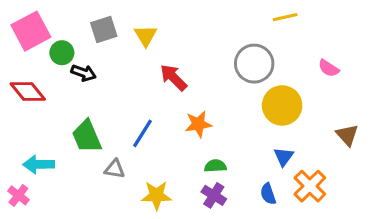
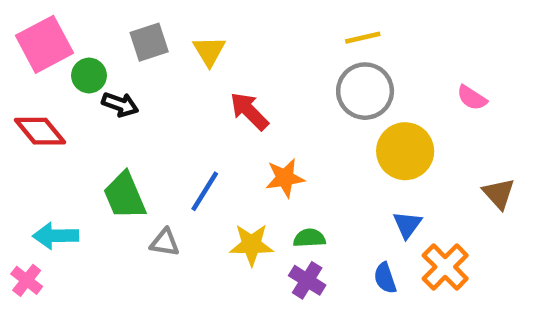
yellow line: (285, 17) -> (363, 38), moved
yellow star: (156, 195) -> (252, 245), moved

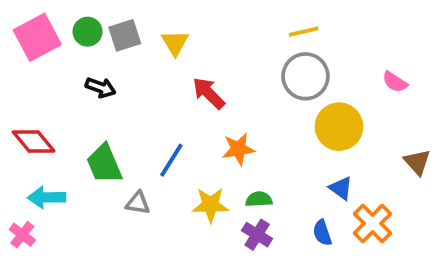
green circle: (89, 76) -> (88, 32), moved
red diamond: (40, 131) -> (34, 142), moved
blue triangle: (407, 225) -> (341, 188), turned -30

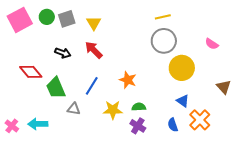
black arrow: (101, 88) -> (63, 53), moved
red arrow: (209, 93) -> (94, 50), moved
red diamond: (34, 142) -> (31, 72), moved
orange star: (238, 149) -> (128, 80), turned 30
cyan arrow: (47, 197) -> (38, 124), moved

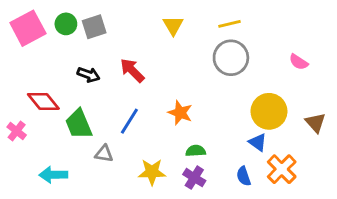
yellow triangle: (94, 23) -> (173, 25), moved
yellow circle: (182, 68) -> (269, 111), moved
yellow star: (113, 110) -> (152, 172), moved
pink cross: (12, 126) -> (17, 131), moved

